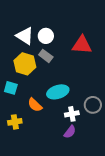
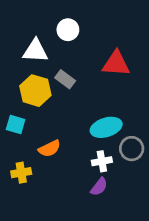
white triangle: (25, 36) -> (35, 51), turned -30
white circle: (46, 36) -> (68, 30), moved
cyan ellipse: (58, 92) -> (106, 127), moved
orange semicircle: (35, 105) -> (50, 149), turned -70

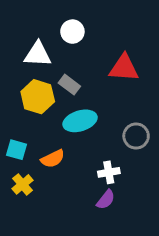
cyan square: (16, 125) -> (16, 150), moved
cyan ellipse: (106, 127) -> (80, 121), moved
gray circle: (132, 149) -> (136, 136), moved
yellow cross: (21, 173) -> (23, 184), turned -30

